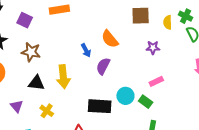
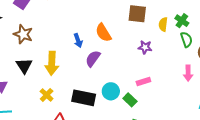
black triangle: (36, 83) -> (24, 66), turned 42
yellow cross: (47, 111) -> (47, 95), moved

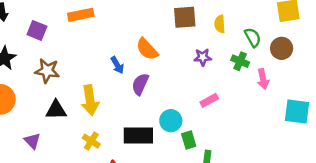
green cross: (182, 21) -> (240, 61), moved
black triangle: (24, 66) -> (56, 110), turned -48
green rectangle: (130, 100) -> (189, 140), moved, turned 40

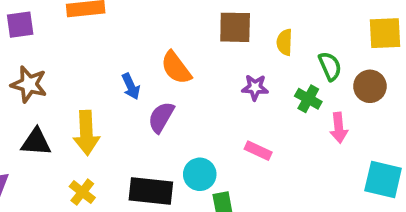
purple square: (37, 30) -> (20, 25), turned -36
pink rectangle: (209, 100) -> (258, 151), turned 48

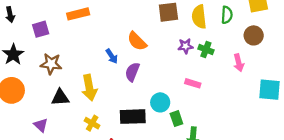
yellow semicircle: (285, 42) -> (199, 17), size x1.5
green semicircle: (330, 66) -> (227, 15), moved, turned 35
green cross: (308, 99) -> (206, 49), moved

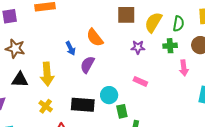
yellow semicircle: (199, 17) -> (153, 22), turned 30
green cross: (206, 49) -> (170, 46), moved, turned -32

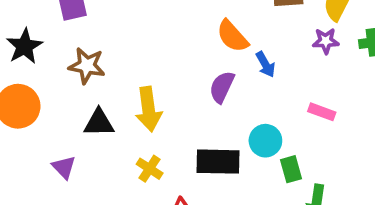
purple star: (138, 47) -> (326, 41), moved
blue arrow: (71, 48) -> (265, 64), moved

